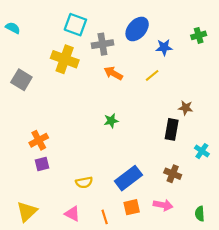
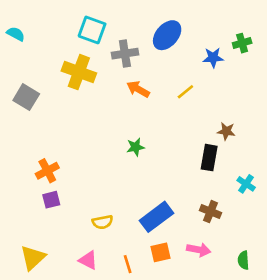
blue star: (164, 47) -> (213, 58), moved

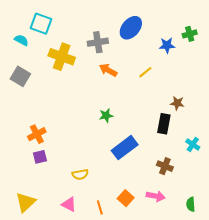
cyan square: (92, 30) -> (41, 24), moved
cyan semicircle: (16, 34) -> (21, 40), moved
blue rectangle: (157, 217) -> (125, 148), moved
orange square: (160, 252) -> (126, 198), turned -35

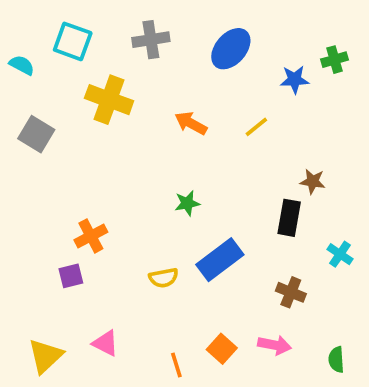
cyan semicircle: (21, 40) -> (22, 65), moved
gray cross: (98, 42) -> (151, 40), moved
orange cross: (37, 134) -> (91, 236), moved
yellow semicircle: (80, 174) -> (164, 278), moved
pink triangle: (69, 204) -> (105, 343), moved

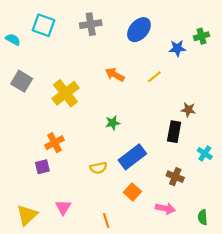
yellow cross: (109, 100) -> (65, 93), moved, turned 32
pink triangle: (105, 343) -> (63, 207), turned 35
orange square: (222, 349) -> (132, 192), moved

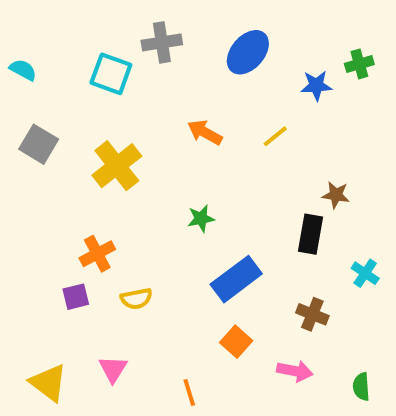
cyan square: (44, 25) -> (111, 74), moved
yellow semicircle: (98, 168) -> (136, 299), moved
yellow triangle: (27, 215) -> (48, 383), turned -40

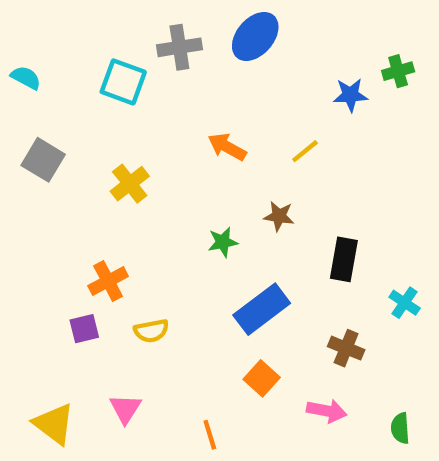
blue ellipse: (248, 52) -> (255, 36), moved
yellow cross: (117, 166) -> (130, 184), size x0.7
brown star: (336, 195) -> (279, 216), moved

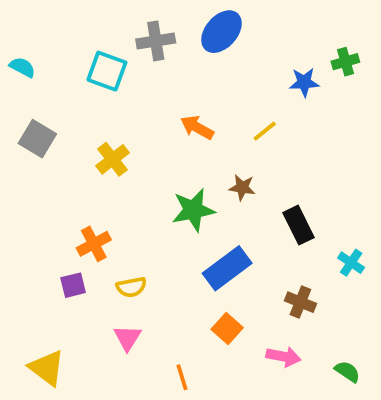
green star: (223, 242) -> (193, 210), size x1.6
black rectangle: (344, 259) -> (299, 225), turned -36
pink triangle: (125, 409) -> (128, 338), moved
green semicircle: (400, 428) -> (347, 372), turned 128

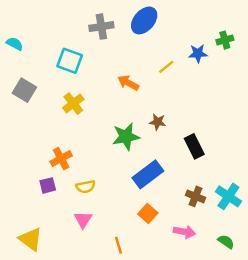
cyan square: (107, 71) -> (70, 61), moved
yellow line: (265, 131) -> (166, 67), moved
cyan cross: (351, 263) -> (228, 196), moved, size x1.5

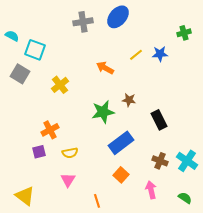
blue star: (198, 53) -> (160, 54), moved
cyan square: (70, 61) -> (35, 50), moved
pink arrow: (184, 232) -> (151, 190), turned -114

